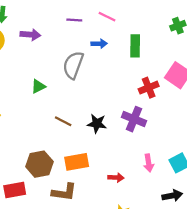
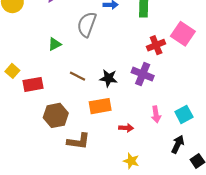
orange rectangle: (77, 162) -> (100, 106), moved
red rectangle: (15, 190) -> (33, 84), moved
black arrow: (172, 196) -> (178, 144), turned -54

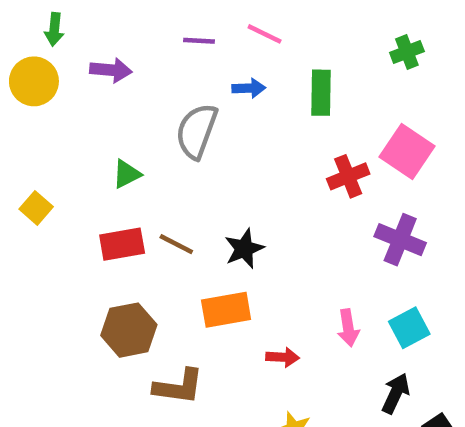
yellow square: (12, 71) -> (36, 208), moved
purple cross: (143, 74) -> (400, 240), moved
black star: (108, 78) -> (244, 249), turned -30
red rectangle: (33, 84) -> (122, 244), moved

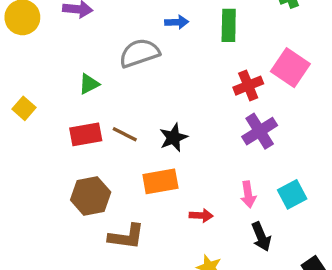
gray semicircle: (197, 131) -> (139, 53), turned 51
purple cross: (400, 240) -> (260, 131), moved, turned 36
black arrow: (396, 393) -> (261, 237), moved, turned 132

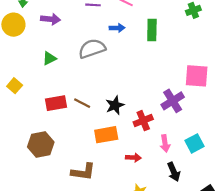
pink square: (290, 68) -> (197, 76), moved, turned -30
green triangle: (89, 84) -> (49, 58), moved
red cross: (248, 86) -> (143, 121), moved
brown hexagon: (91, 196) -> (41, 145), moved

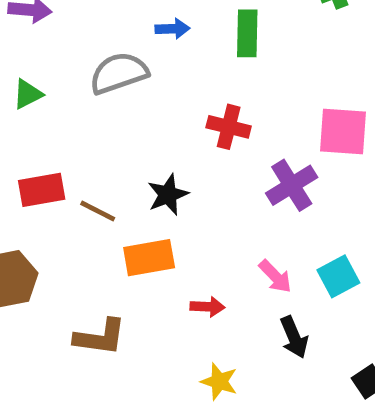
brown line: (82, 103) -> (98, 211), moved
red cross: (143, 121) -> (229, 127), moved, turned 36
pink arrow: (165, 143) -> (275, 276), turned -35

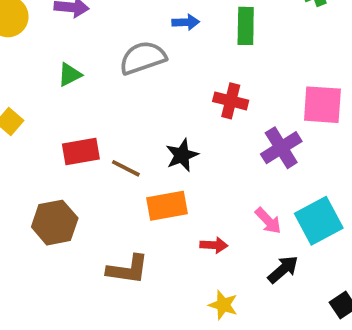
cyan square: (338, 276) -> (319, 221), size x1.4
black arrow: (294, 337) -> (283, 269), turned -108

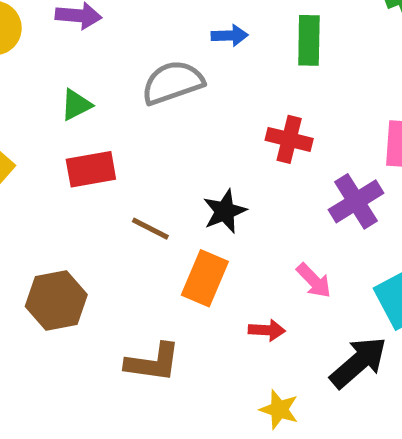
red rectangle: (81, 151) -> (91, 169), moved
orange rectangle: (167, 206) -> (205, 278), turned -57
pink arrow: (268, 221) -> (314, 281), moved
black arrow: (283, 269) -> (358, 362), size x1.4

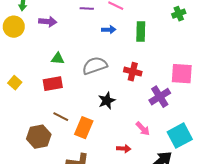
gray semicircle: (173, 83) -> (95, 66), moved
green triangle: (76, 105) -> (58, 59), moved, turned 32
brown line: (150, 229) -> (61, 117), moved
orange rectangle: (205, 278) -> (84, 128), moved

